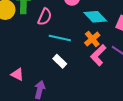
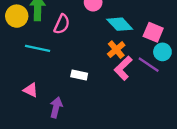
cyan line: (60, 38) -> (38, 48), moved
white rectangle: (60, 61) -> (79, 75), turned -32

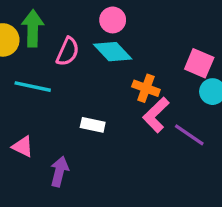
cyan diamond: (120, 24) -> (113, 52), moved
orange cross: (116, 50) -> (146, 88), turned -30
purple line: (149, 65) -> (189, 135), moved

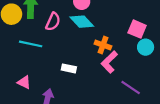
purple line: (189, 135) -> (131, 88), moved

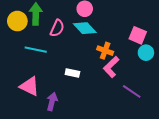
pink triangle: (24, 82) -> (30, 86), size x1.5

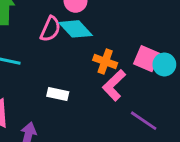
pink semicircle: (57, 28) -> (50, 29), moved
pink square: (138, 35) -> (147, 59), moved

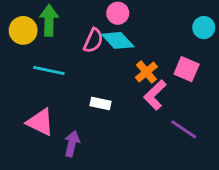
orange cross: (105, 62) -> (146, 72), turned 30
cyan circle: (164, 64) -> (204, 28), moved

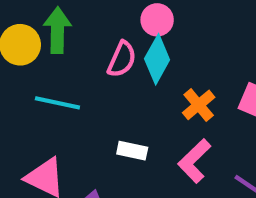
cyan diamond: (118, 40) -> (157, 59), turned 72
pink L-shape: (155, 95) -> (194, 161), moved

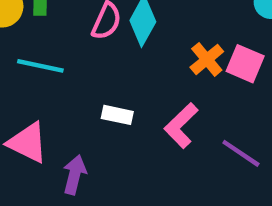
orange cross: (199, 105) -> (207, 59), moved

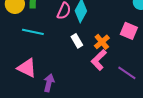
orange cross: (207, 59) -> (102, 42), moved
white rectangle: (117, 115) -> (77, 41), moved, turned 48

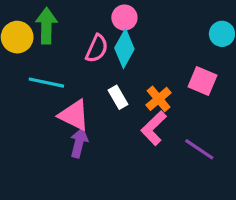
pink triangle: (27, 68) -> (74, 115), moved
purple arrow: (49, 83) -> (79, 143), moved

